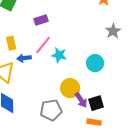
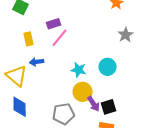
yellow rectangle: (11, 43) -> (29, 39), moved
pink line: (43, 45) -> (60, 38), moved
cyan star: (59, 55) -> (79, 70), moved

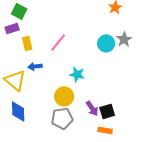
purple rectangle: (54, 24) -> (12, 28), moved
cyan circle: (108, 67) -> (106, 43), moved
yellow circle: (83, 92) -> (64, 96), moved

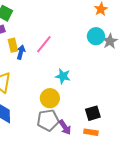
cyan circle: (106, 43) -> (96, 36), moved
blue arrow: (35, 66) -> (21, 52), moved, turned 112
purple arrow: (92, 108) -> (65, 127), moved

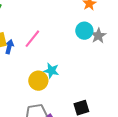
yellow circle: (50, 98) -> (38, 81), moved

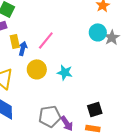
yellow circle: (38, 81) -> (37, 69), moved

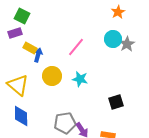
pink line: (46, 40) -> (76, 47), moved
yellow rectangle: (15, 41) -> (30, 48), turned -48
black square: (95, 109) -> (116, 102), moved

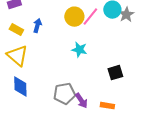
pink line: (76, 47) -> (90, 17), moved
yellow rectangle: (30, 48) -> (16, 30), moved
yellow circle: (52, 76) -> (74, 17), moved

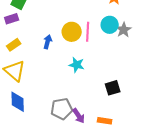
pink line: (90, 17) -> (88, 32), turned -36
blue arrow: (37, 26) -> (48, 42), moved
yellow rectangle: (16, 30) -> (14, 45), turned -64

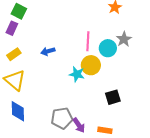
purple rectangle: (12, 19) -> (12, 28), turned -48
cyan circle: (110, 25) -> (108, 48), moved
yellow circle: (72, 32) -> (91, 65), moved
blue arrow: (48, 42) -> (48, 51), turned -120

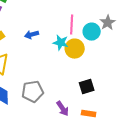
cyan star: (77, 74) -> (61, 43), moved
black square: (113, 97) -> (87, 87), moved
gray pentagon: (62, 118) -> (33, 92), moved

